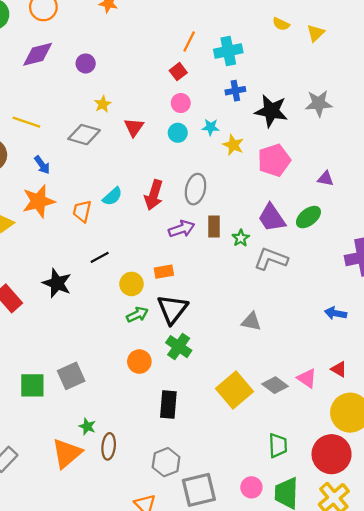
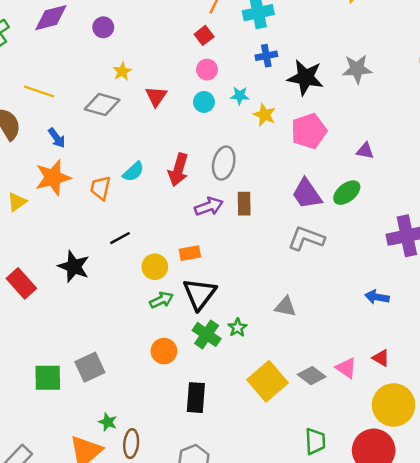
green star: (241, 238) -> (237, 328), moved

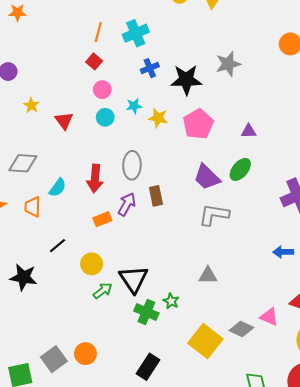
gray diamond: (102, 105) -> (23, 163), moved
purple arrow: (209, 206) -> (127, 204), turned -30
orange rectangle: (190, 253) -> (102, 219), moved
orange circle: (164, 351) -> (85, 354), moved
black rectangle: (196, 398) -> (148, 367), turned 40

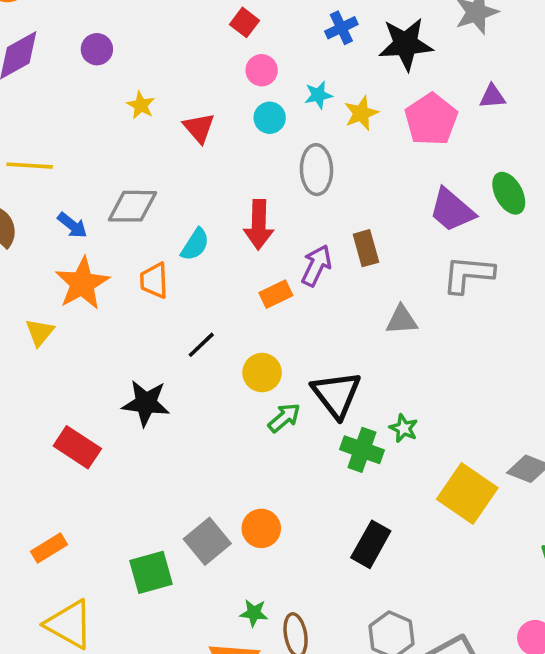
yellow star: (158, 118) -> (361, 113), turned -30
purple triangle: (249, 131) -> (492, 96), moved
gray ellipse: (132, 165) -> (316, 170), moved
green ellipse: (240, 169) -> (509, 193), turned -65
gray triangle: (208, 275) -> (402, 320), moved

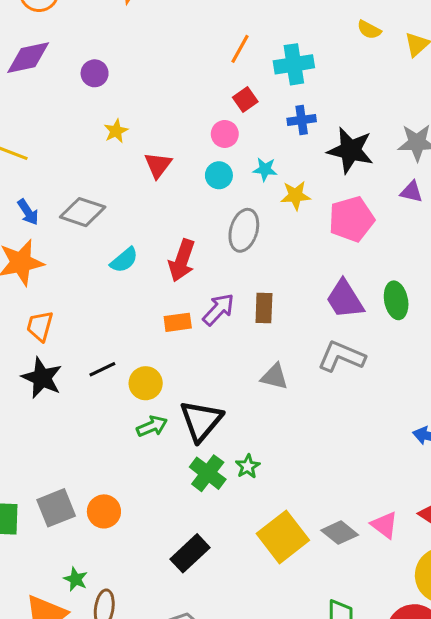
red square: (244, 22) -> (245, 99), moved
purple triangle: (492, 96) -> (412, 192), moved
orange trapezoid: (154, 280) -> (40, 326), moved
black line: (201, 345) -> (102, 369), moved

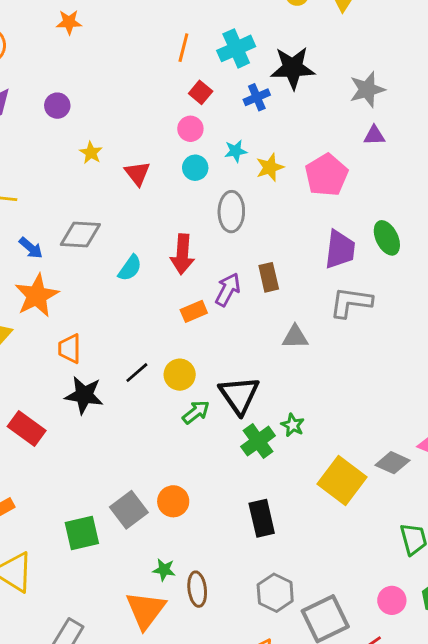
black star: (350, 150) -> (293, 68), moved
purple trapezoid: (345, 299) -> (340, 249), turned -126
green cross: (208, 473) -> (258, 441), turned 32
black rectangle: (190, 553) -> (262, 518), turned -45

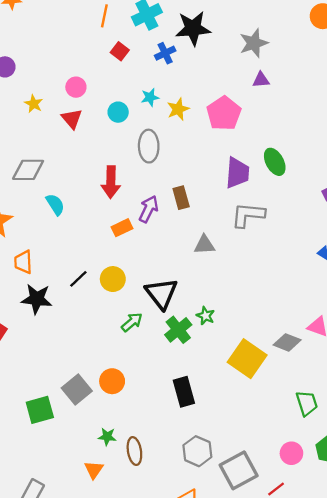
pink circle: (190, 129) -> (76, 87), moved
cyan semicircle: (130, 268) -> (55, 204), moved, turned -65
green arrow: (196, 412) -> (132, 322), moved
orange triangle: (146, 610) -> (94, 470), size x0.6

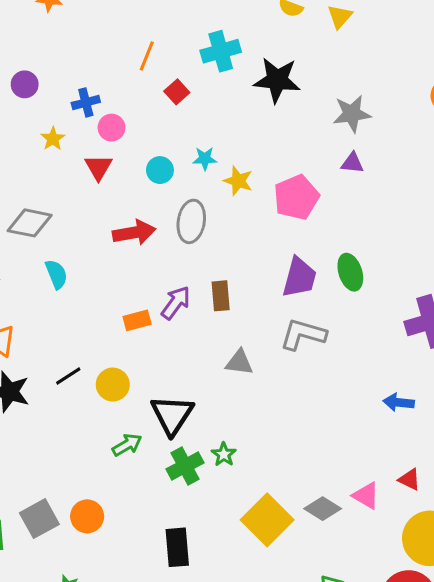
orange line: (104, 16) -> (147, 56), moved
blue cross: (165, 53) -> (86, 102), moved
yellow star: (178, 109) -> (238, 181), turned 30
red arrow: (111, 182) -> (134, 233), moved, turned -112

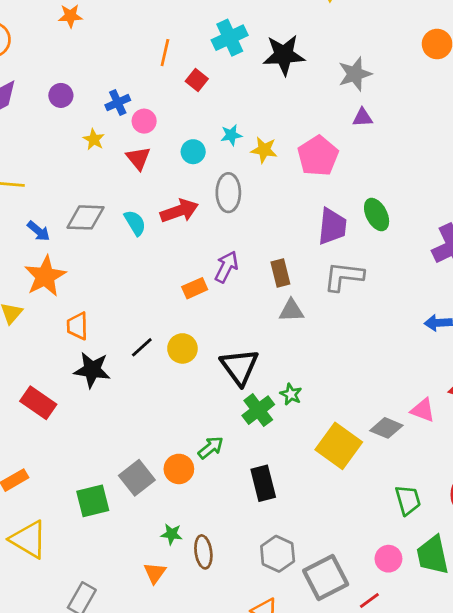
cyan semicircle: (56, 274) -> (135, 223), moved
brown rectangle: (221, 296) -> (280, 273), moved
green arrow: (127, 445) -> (211, 448), moved

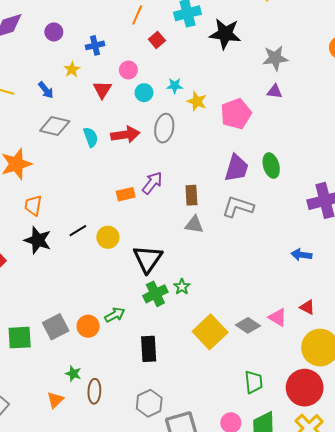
pink circle: (144, 121) -> (128, 70), moved
blue arrow: (39, 231) -> (46, 90), moved

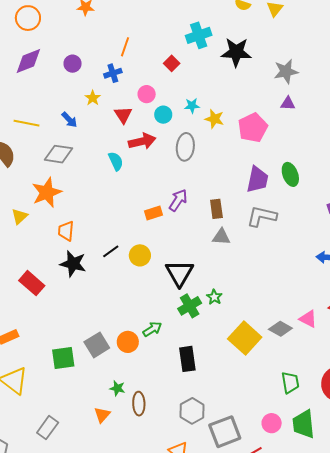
orange line: (137, 15) -> (125, 47), moved
gray diamond: (55, 126) -> (59, 154), moved
red arrow: (125, 135) -> (142, 141), moved

